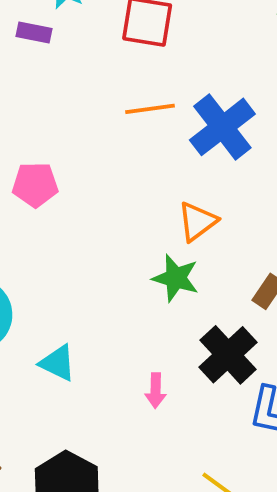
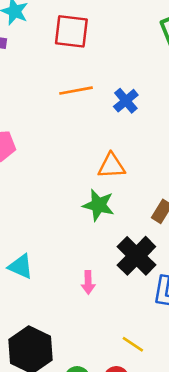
blue cross: (222, 127) -> (126, 101), size x0.6
orange triangle: (197, 221) -> (112, 166), turned 36

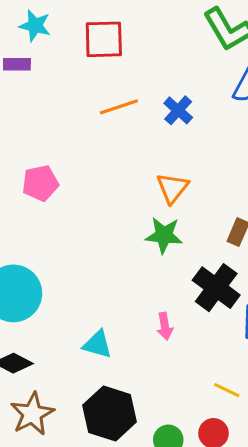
orange triangle: (112, 166) -> (172, 188), turned -40
cyan triangle: (21, 266) -> (97, 344), moved

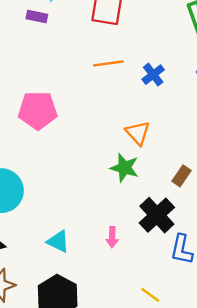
pink pentagon: (40, 183) -> (38, 110), size x1.4
orange triangle: (172, 188) -> (138, 133), turned -32

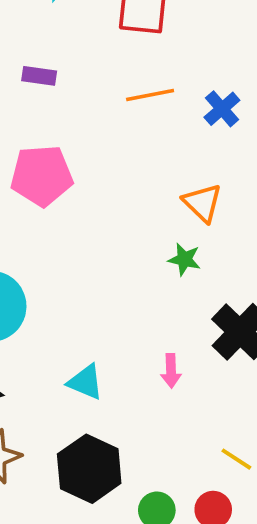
purple rectangle: (37, 16) -> (39, 76), moved
green star: (124, 168) -> (184, 259), size x0.7

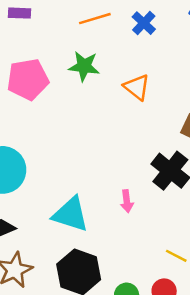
green star: (184, 259) -> (84, 66), moved, size x1.4
cyan triangle: (85, 382) -> (71, 214), size x1.5

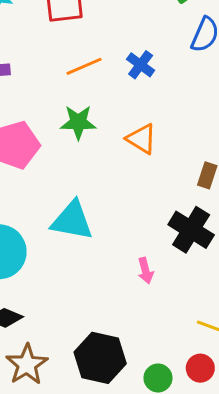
cyan triangle: (71, 214) -> (72, 221), moved

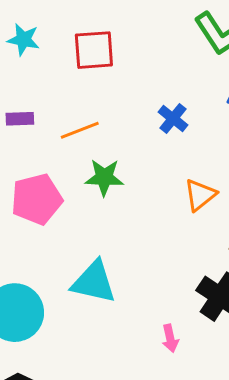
orange line: (84, 66) -> (80, 130), moved
orange triangle: (141, 139) -> (200, 195), moved, turned 48

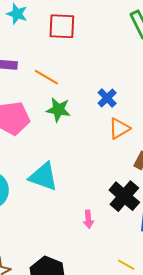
blue cross: (173, 118) -> (107, 98), moved
orange line: (80, 130) -> (46, 77), turned 45

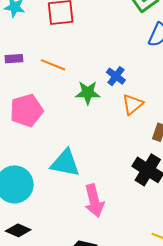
green star: (58, 110) -> (88, 93), moved
pink arrow: (88, 219) -> (94, 201), moved, size x1.8

